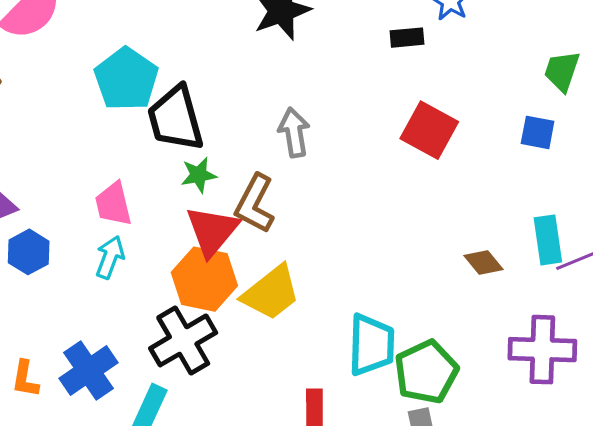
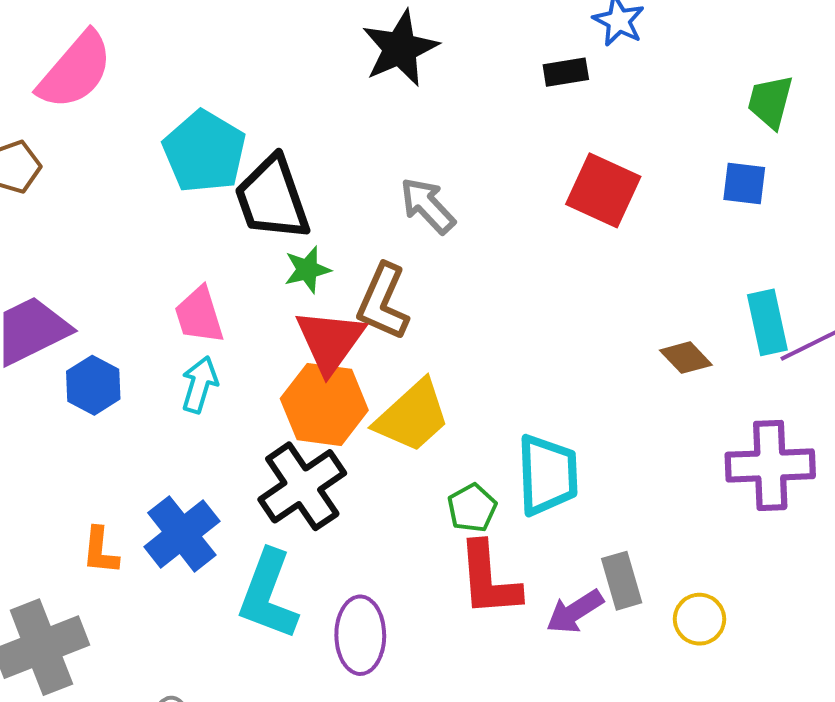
gray arrow: (294, 132) -> (428, 206), turned -30
green pentagon: (426, 372) -> (472, 508), moved, size x0.6

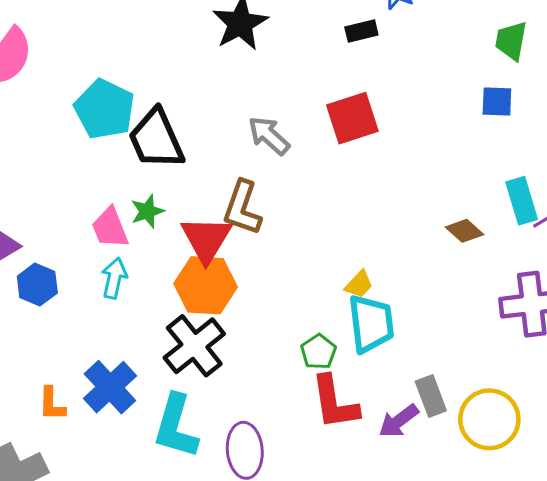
red square: (603, 190) -> (352, 118), moved, turned -38
green star: (307, 270) -> (147, 211), moved
yellow trapezoid: (412, 416) -> (359, 284), moved, size x0.5
yellow circle: (699, 619) -> (489, 419), size x1.6

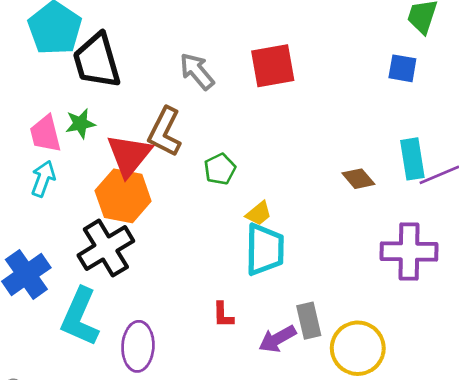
green pentagon: (318, 352) -> (220, 169), moved
red L-shape: (335, 403) -> (223, 315), size x0.5

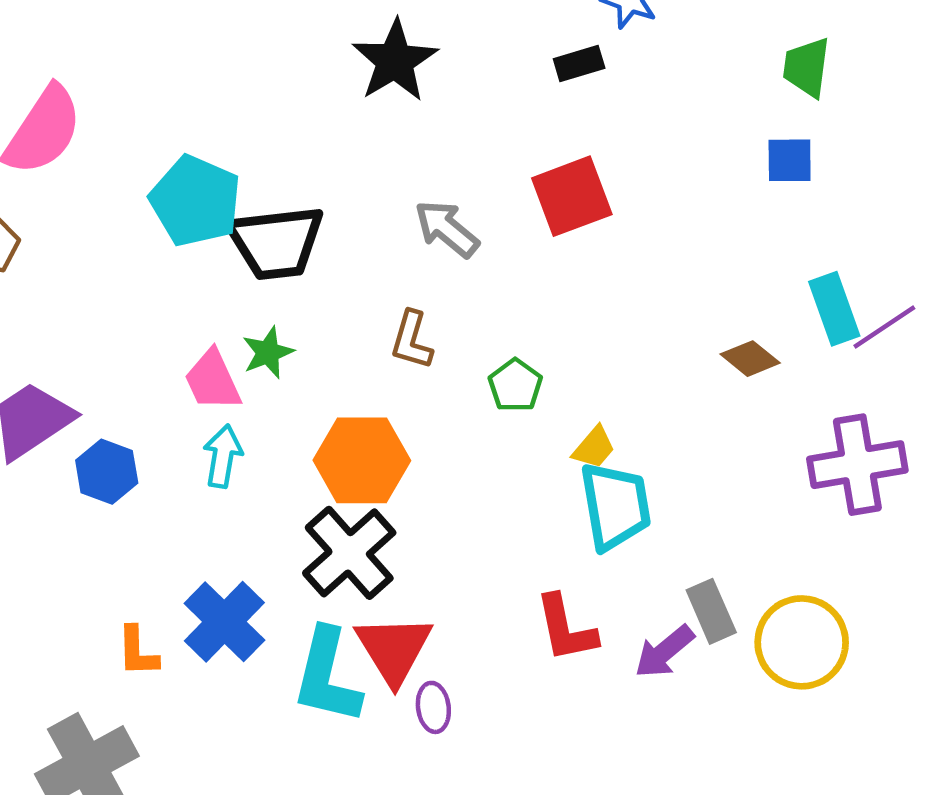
black trapezoid: (97, 61) -> (276, 242), turned -70
brown L-shape: (165, 132) -> (412, 340), size x0.7
red triangle: (129, 155) -> (394, 649), moved
red L-shape: (223, 315) -> (566, 628), size x1.6
purple ellipse: (138, 346) -> (433, 707), size x0.6

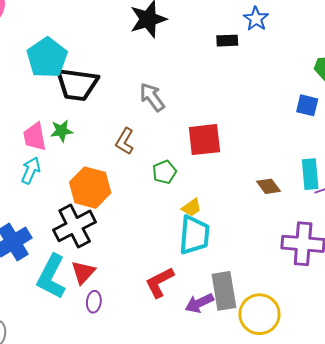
red square: (572, 196) -> (204, 140), moved
gray rectangle: (711, 611) -> (224, 291), size x1.4
red L-shape: (566, 628) -> (160, 282), turned 60
red triangle: (394, 649) -> (83, 272), size x0.7

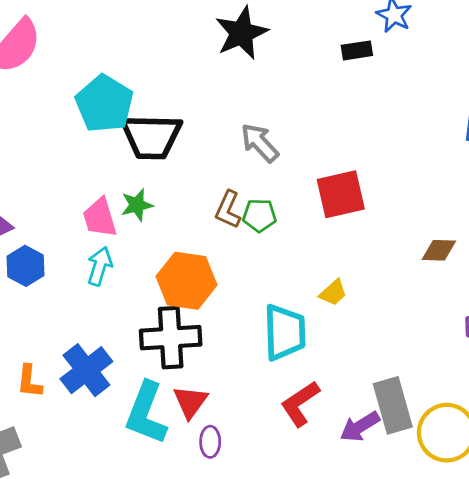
green pentagon: (164, 172) -> (259, 215), moved, turned 30
brown diamond: (268, 186) -> (439, 250), turned -45
black cross: (75, 226) -> (171, 338), turned 30
cyan trapezoid: (194, 235) -> (285, 332), moved

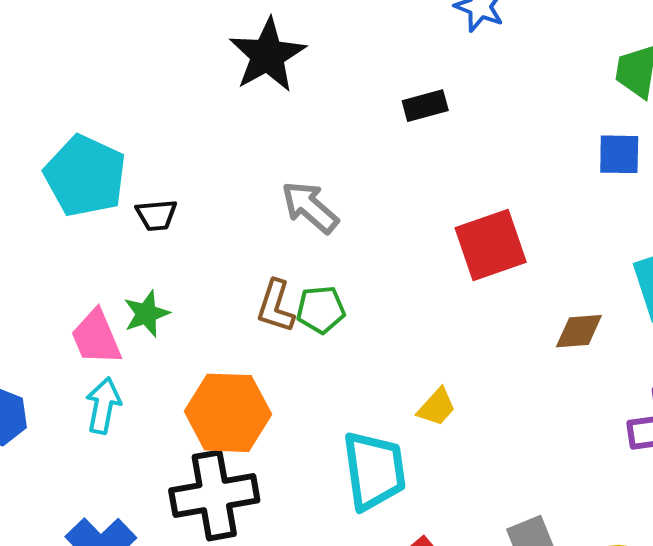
black rectangle: (357, 50) -> (425, 106), moved
black trapezoid: (151, 137) -> (156, 215), size x0.5
red square: (341, 194) -> (491, 245), moved

